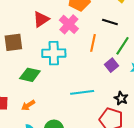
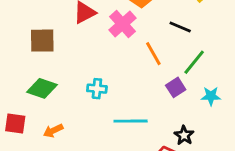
orange line: (93, 43) -> (153, 54), turned -48
cyan cross: (54, 53) -> (97, 89), moved, size x0.6
green diamond: (30, 75) -> (42, 88), moved

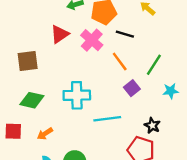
black line: (180, 27) -> (125, 34), moved
purple square: (176, 87) -> (132, 88), moved
cyan cross: (97, 89) -> (77, 95), size x1.6

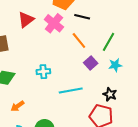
cyan star: (171, 91) -> (115, 65), moved
cyan cross: (77, 95) -> (43, 72), size x0.6

